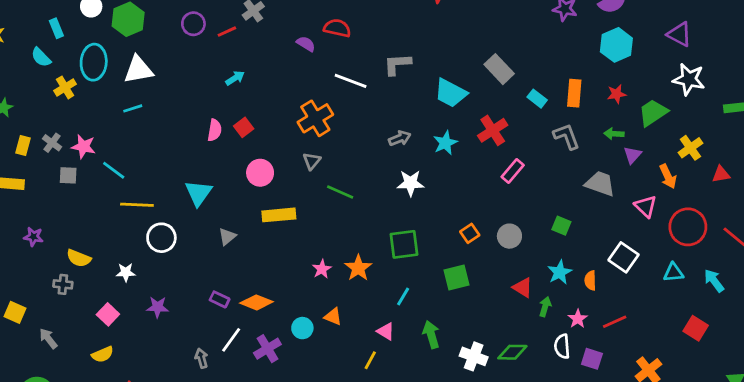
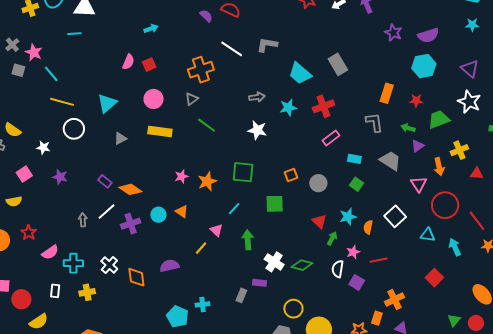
cyan rectangle: (537, 99) -> (354, 159), moved, turned -40

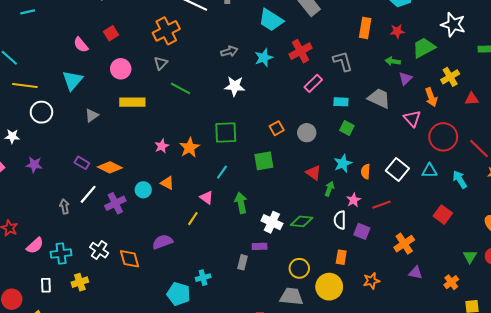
pink semicircle: (128, 62) -> (81, 45), moved, turned 126
gray L-shape: (374, 122) -> (343, 61), moved
white square: (395, 216) -> (397, 170), moved
orange rectangle: (377, 318) -> (341, 257), moved

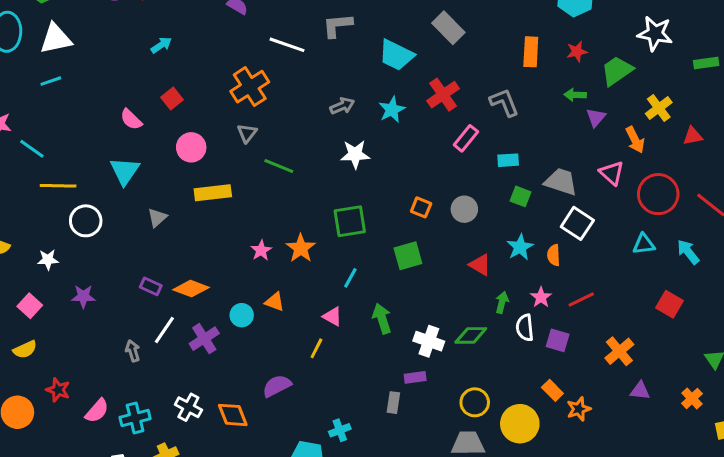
gray trapezoid: (379, 98) -> (561, 182), moved
orange square: (277, 128) -> (421, 207), turned -32
white square: (397, 170) -> (577, 223), moved
green arrow: (329, 189) -> (502, 302), moved
orange rectangle: (341, 257) -> (552, 390), moved, turned -48

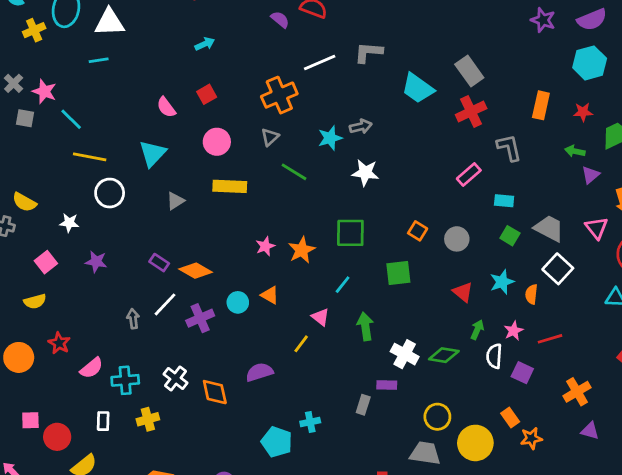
white line: (287, 45) -> (320, 63), turned -52
red cross: (443, 95) -> (471, 112), moved
cyan star: (392, 110) -> (330, 138), moved

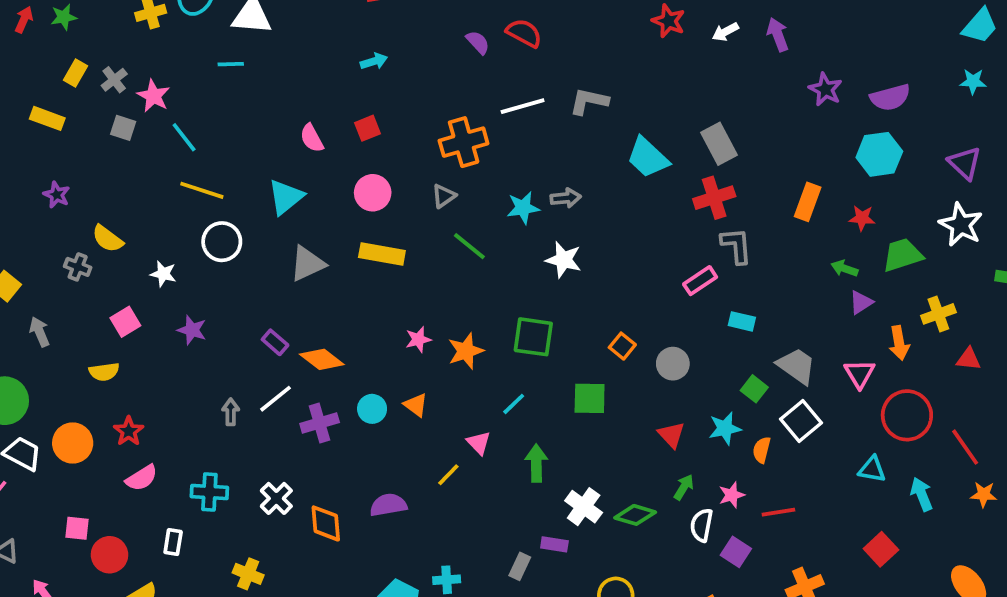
gray L-shape: (509, 148) -> (736, 246), moved
gray triangle: (175, 201) -> (307, 264), size x1.5
green square: (510, 236) -> (754, 389), moved
pink semicircle: (92, 368) -> (142, 478), moved
yellow cross: (148, 419) -> (248, 574), moved, turned 30

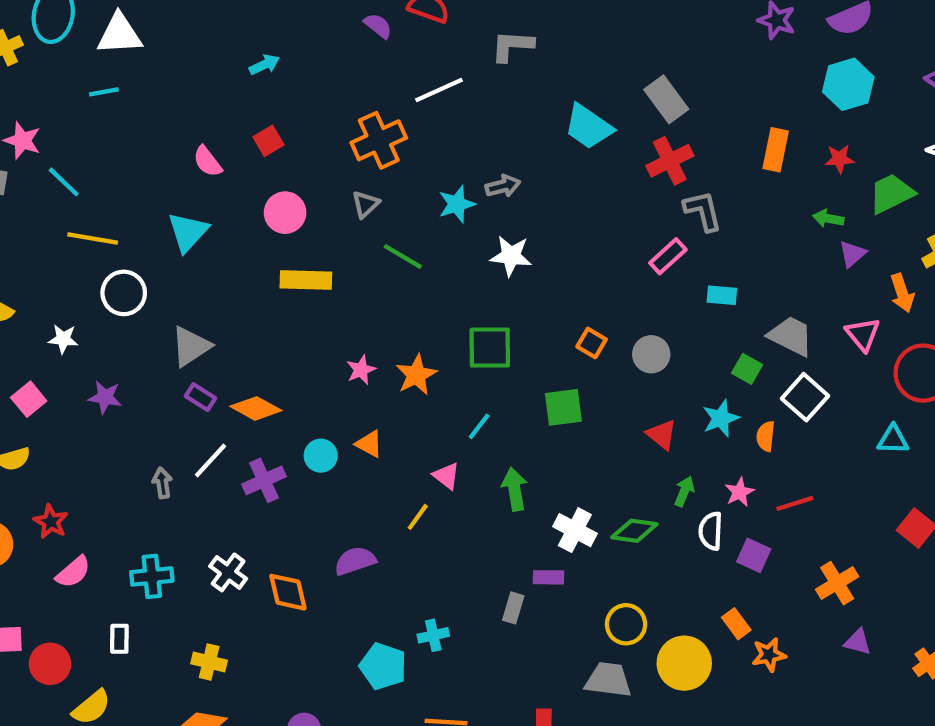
gray L-shape: (589, 101) -> (512, 46), moved
gray triangle: (307, 264) -> (191, 346), moved

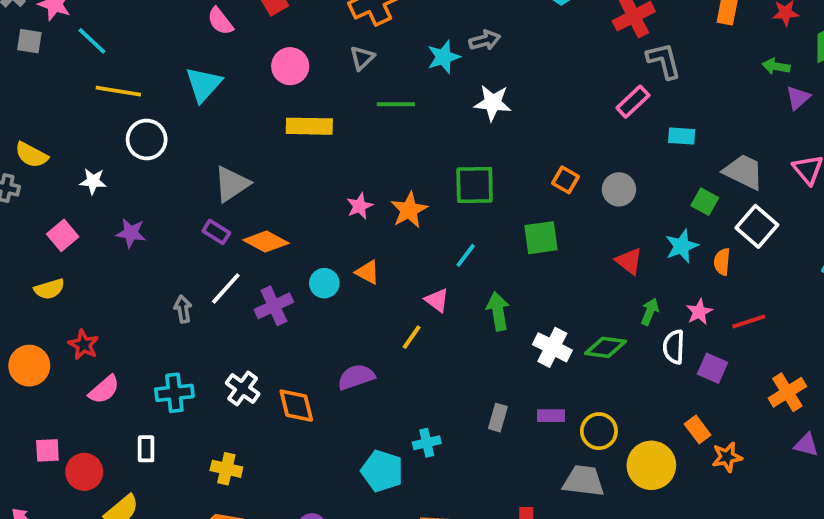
green line: (403, 256) -> (396, 104), turned -30
gray triangle: (191, 346) -> (232, 184), moved
purple rectangle: (549, 577) -> (551, 416), moved

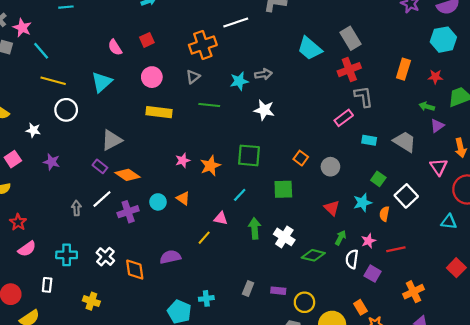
gray trapezoid: (744, 172) -> (405, 142), moved
pink triangle: (437, 300) -> (221, 218), turned -32
white cross: (552, 347) -> (284, 237), moved

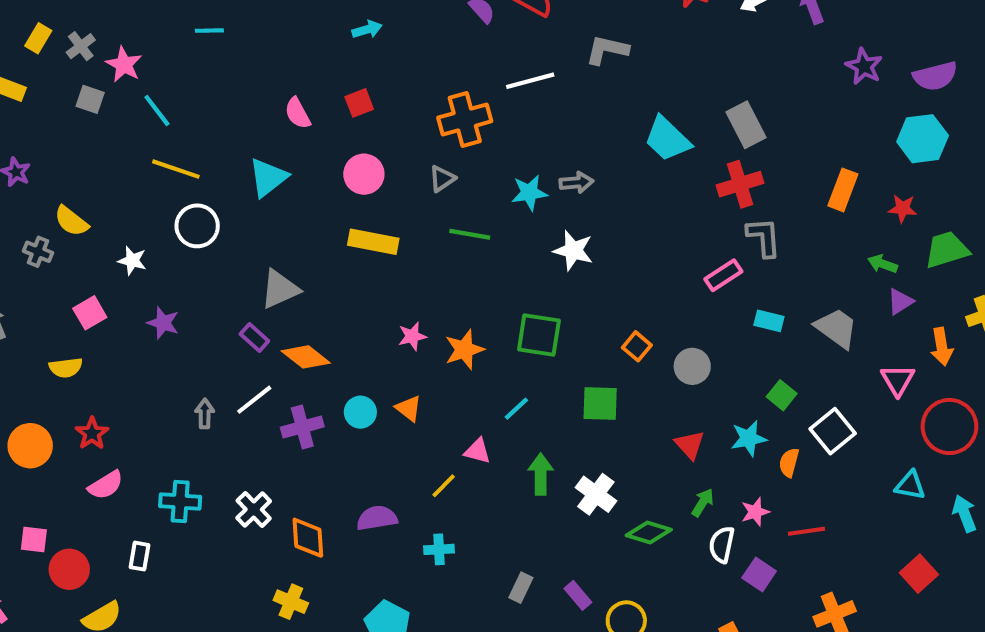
purple rectangle: (278, 291) -> (578, 595), turned 40
cyan cross: (206, 298) -> (439, 549), moved
yellow cross: (91, 301) -> (291, 602), moved

